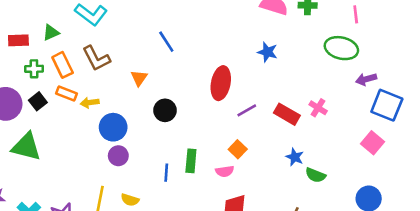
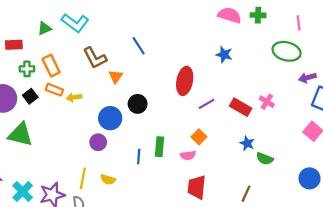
green triangle: (51, 33) -> (44, 28), moved
brown L-shape: (96, 58) -> (95, 58), moved
blue circle: (113, 127) -> (110, 118), moved

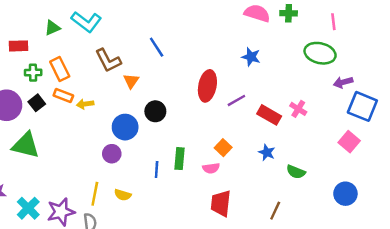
purple line: (207, 104) -> (236, 100), moved
blue star: (247, 143) -> (267, 152), moved

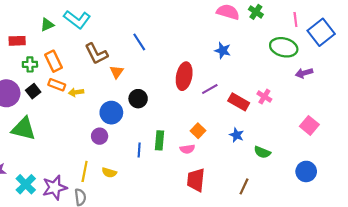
green cross: (289, 13) -> (256, 12), turned 32
blue square: (362, 106) -> (321, 32), moved, turned 30

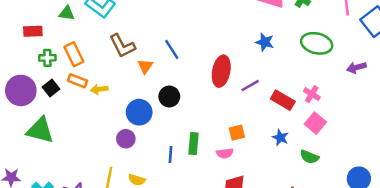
green triangle: (47, 25) -> (67, 13), turned 32
blue line: (139, 42) -> (172, 49), moved
green ellipse: (284, 47) -> (317, 43), moved
pink square: (309, 125) -> (315, 123), moved
orange square: (198, 131) -> (237, 133), turned 32

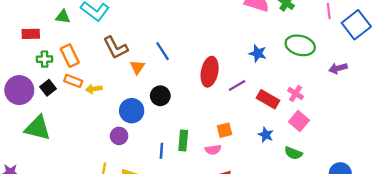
blue star: (265, 42) -> (258, 53), moved

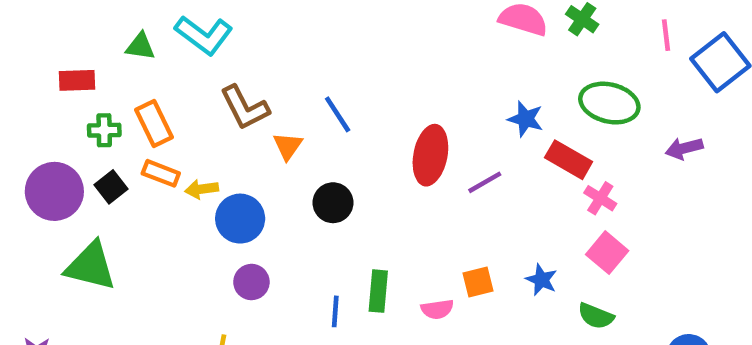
red rectangle: (268, 99) -> (569, 160), moved
blue circle: (132, 111) -> (240, 219), moved
orange square: (224, 130) -> (478, 282), moved

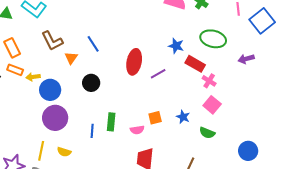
purple circle: (251, 282) -> (55, 118), size x1.6

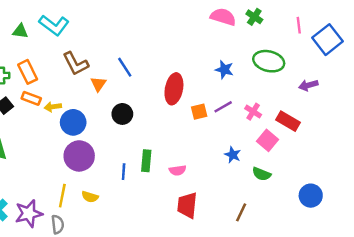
red rectangle: (195, 64) -> (288, 121), moved
purple line: (158, 74) -> (223, 107), moved
pink cross: (209, 81) -> (253, 112), moved
orange square: (155, 118) -> (199, 112), moved

